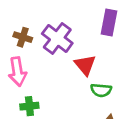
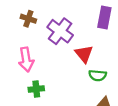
brown cross: (23, 37) -> (28, 19), moved

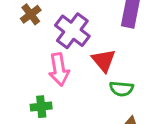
brown cross: (28, 19) -> (31, 14), turned 35
pink arrow: (26, 60) -> (59, 69), moved

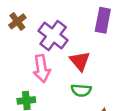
green semicircle: (122, 89) -> (81, 90), moved

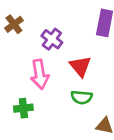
purple cross: (53, 35) -> (52, 39), size x0.7

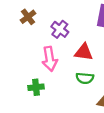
red triangle: (80, 66) -> (84, 52), turned -42

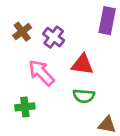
brown cross: (28, 17) -> (22, 32), moved
pink arrow: (50, 59) -> (41, 73), turned 145

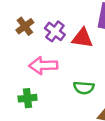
red triangle: (82, 64) -> (82, 38), moved
pink arrow: (41, 73) -> (43, 65), turned -48

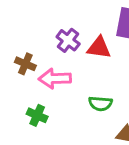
brown cross: (25, 26) -> (25, 64), moved, turned -30
green cross: (27, 98) -> (37, 115), turned 30

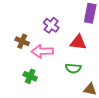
red triangle: (99, 48) -> (78, 42), moved

